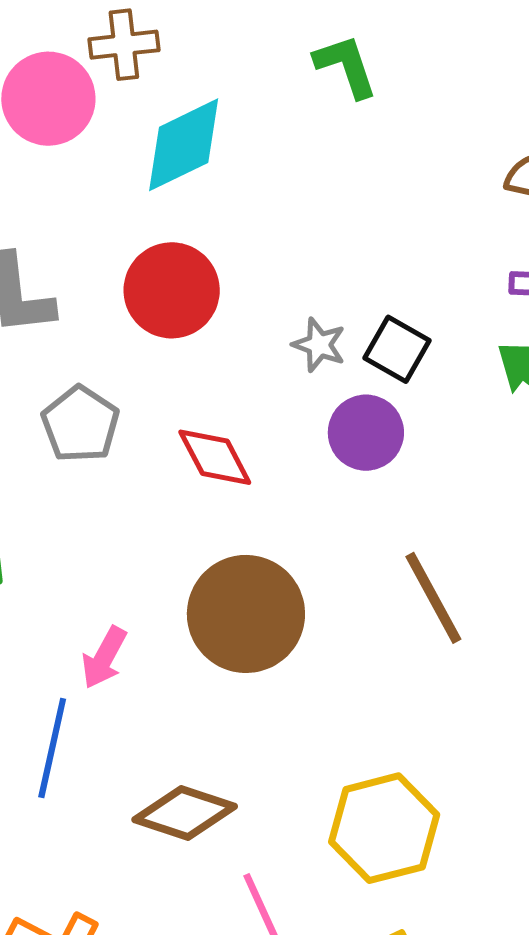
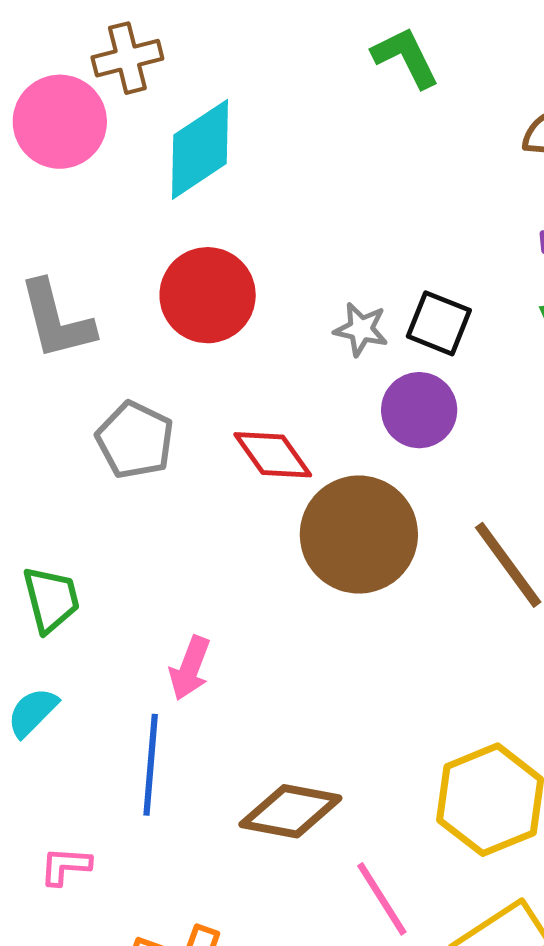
green L-shape: (346, 66) -> (406, 57), moved
brown circle: (246, 614) -> (359, 535), moved

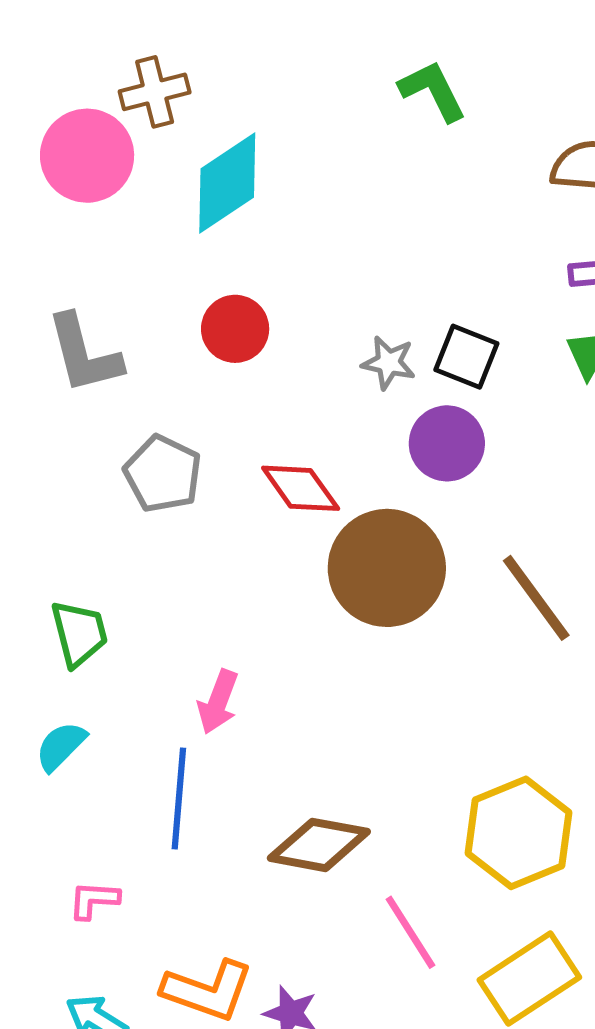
red circle: (208, 295) -> (235, 329), size x0.7

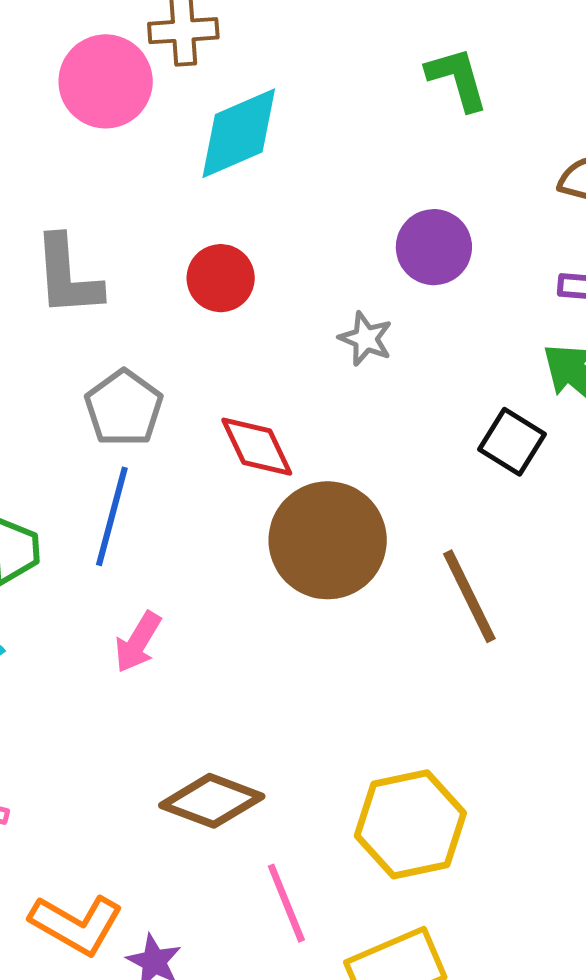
black square: (466, 357) -> (512, 442), moved
purple circle: (447, 443) -> (434, 247), moved
blue line: (179, 798) -> (112, 516), moved

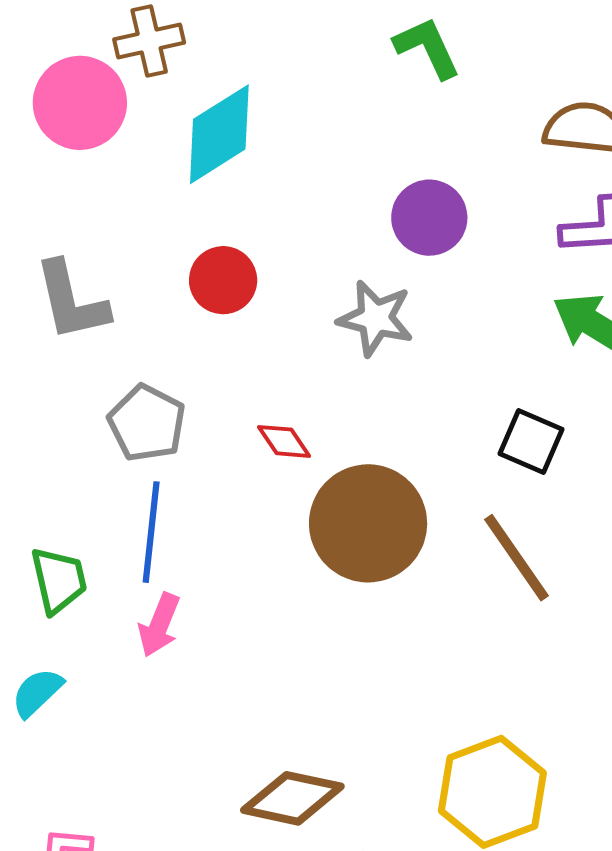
gray star: (366, 339) -> (376, 318), size x1.4
black square: (512, 442) -> (531, 441), moved
red diamond: (257, 447) -> (284, 441), size x0.7
pink arrow: (138, 642) -> (159, 625), moved

